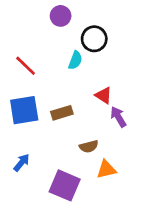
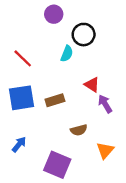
orange triangle: (106, 169) -> (105, 150), moved, turned -36

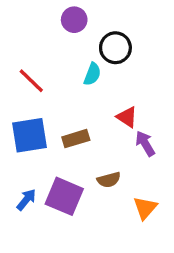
purple square: (57, 165) -> (64, 196), moved

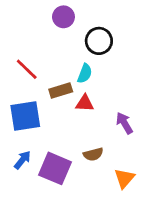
cyan semicircle: (92, 74) -> (85, 73), moved
red triangle: (127, 117) -> (85, 103), moved, turned -30
brown rectangle: (76, 139) -> (61, 90), moved
blue arrow: (26, 200) -> (22, 160), moved

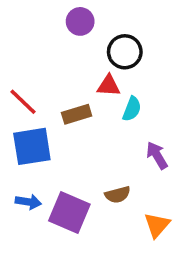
red line: (27, 69) -> (23, 102), moved
cyan semicircle: (85, 73) -> (132, 109), moved
red triangle: (85, 103) -> (109, 86), moved
blue arrow: (22, 160) -> (28, 202), turned 60

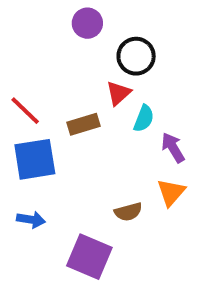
red triangle: (109, 86) -> (119, 93), turned -45
purple arrow: (157, 155) -> (173, 148), moved
purple square: (69, 213) -> (89, 257), moved
orange triangle: (157, 225) -> (171, 192), moved

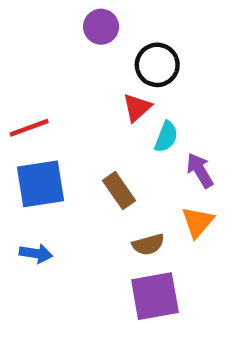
red line: (25, 111) -> (29, 128), turned -64
brown rectangle: (83, 124) -> (119, 191), moved, turned 72
purple square: (89, 257) -> (155, 296), moved, turned -33

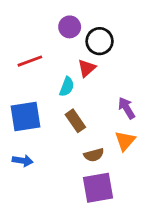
purple circle: (101, 27) -> (70, 27), moved
red line: (29, 128) -> (30, 61), moved
cyan semicircle: (166, 137) -> (67, 87), moved

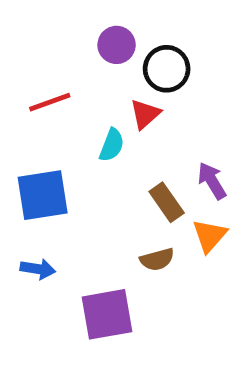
brown rectangle: (75, 121) -> (167, 202), moved
purple square: (98, 188) -> (107, 314), moved

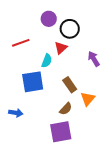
purple arrow: (212, 181) -> (94, 59), moved
blue square: (43, 195) -> (33, 82), moved
brown semicircle: (157, 259) -> (66, 109), turned -32
purple square: (107, 314) -> (61, 132), moved

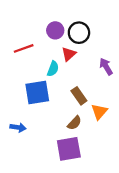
purple circle: (49, 19) -> (55, 30), moved

